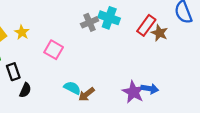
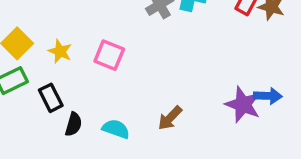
yellow star: (22, 32) -> (60, 51), moved
cyan semicircle: (72, 88) -> (116, 129), moved

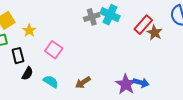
pink square: (109, 55) -> (54, 50), moved

